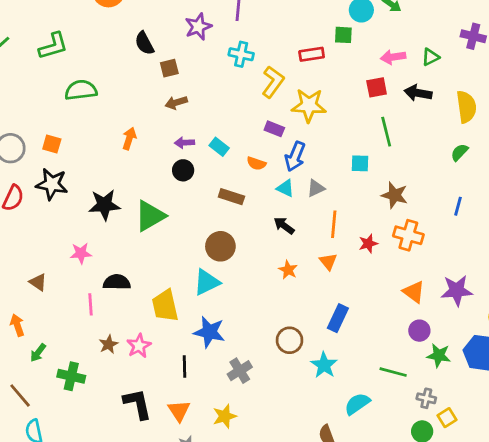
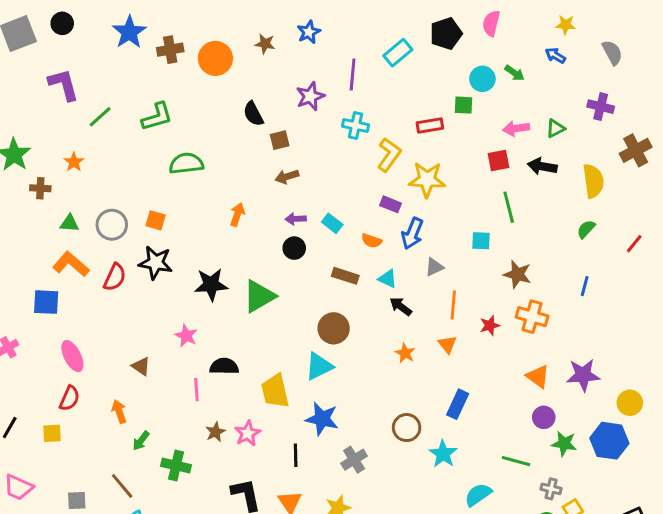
cyan triangle: (285, 188) -> (388, 279), moved
pink star: (81, 253) -> (186, 336), turned 30

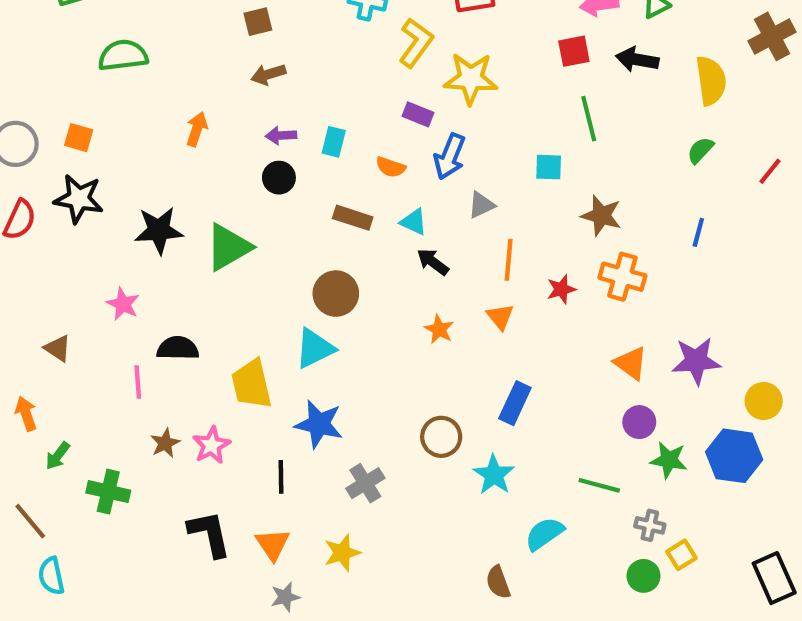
cyan rectangle: (332, 223) -> (334, 142), turned 66

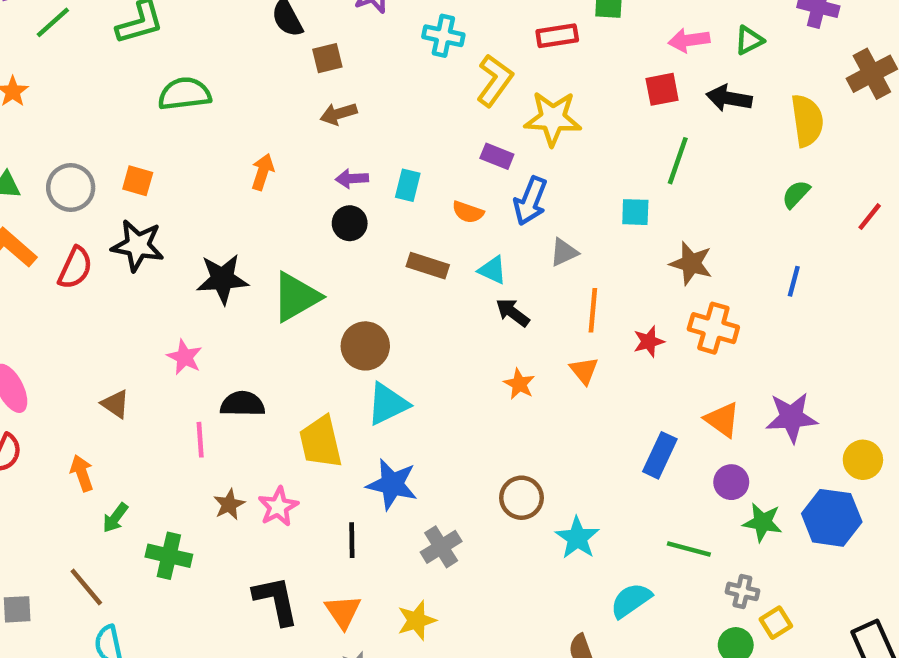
green line: (589, 119) -> (678, 161), turned 33
brown circle: (336, 294) -> (365, 346), moved
blue rectangle: (515, 403) -> (660, 455), moved

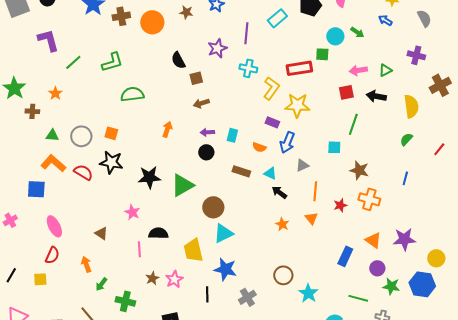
red rectangle: (557, 36) -> (299, 68), size x1.4
red semicircle: (75, 268) -> (83, 172), turned -84

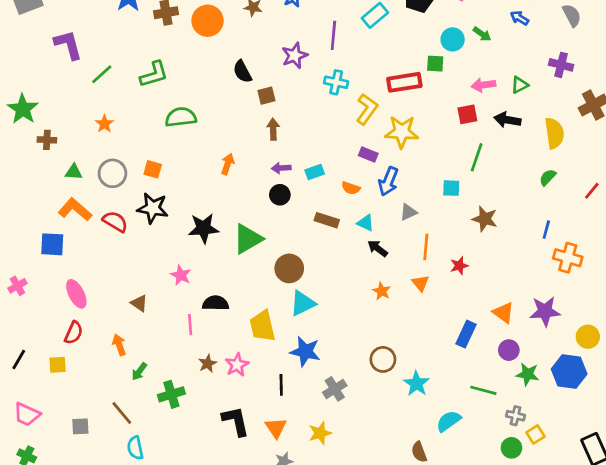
orange star: (55, 93) -> (104, 124), moved
brown arrow: (201, 103) -> (273, 129), turned 105
cyan rectangle: (232, 135) -> (315, 172), turned 56
orange cross: (369, 199) -> (568, 258), moved
green cross: (125, 301) -> (171, 394), turned -30

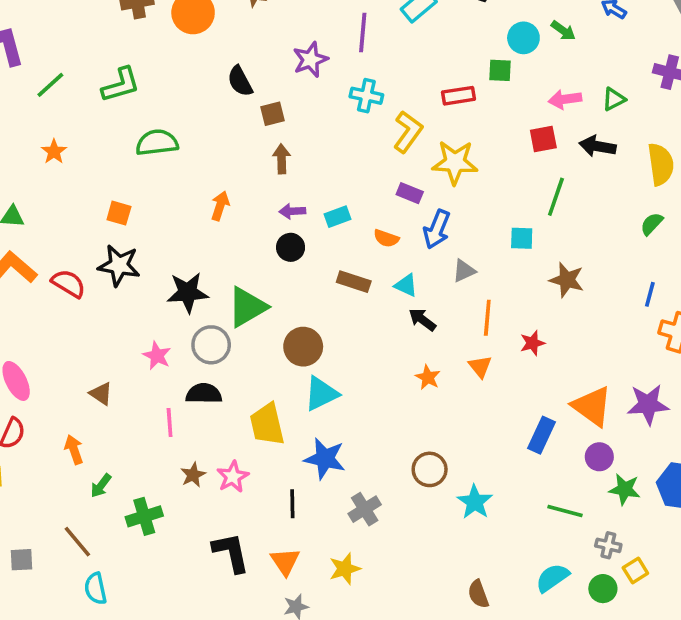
red rectangle: (404, 82) -> (458, 96), size x0.7
gray circle: (112, 173) -> (211, 345), moved
orange triangle: (503, 313) -> (592, 406), size x1.4
cyan semicircle: (449, 421) -> (552, 578), moved

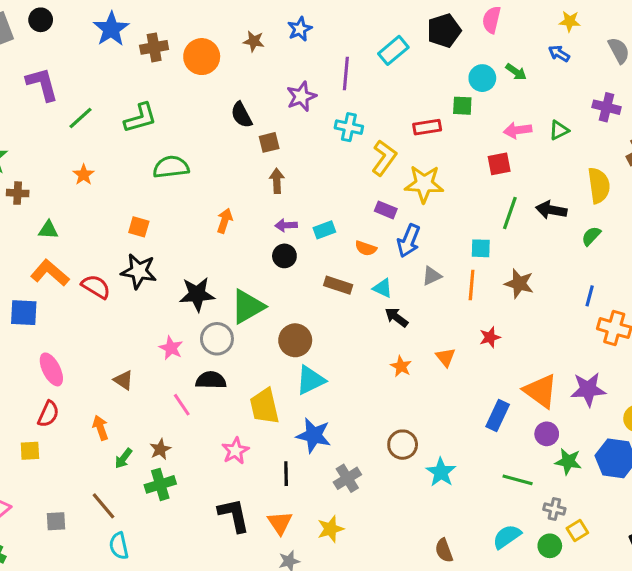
black arrow: (598, 146) -> (551, 210), moved
orange line: (487, 318) -> (472, 285), moved
pink line: (170, 422) -> (182, 405), turned -30
brown star: (193, 475) -> (160, 449), moved

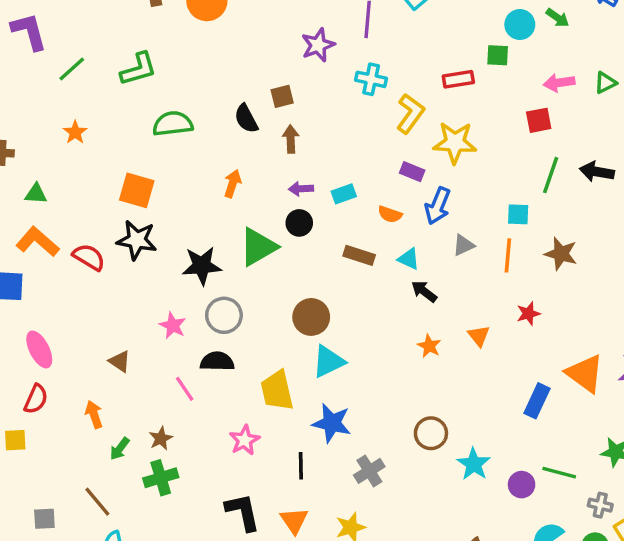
black semicircle: (242, 115) -> (246, 119), moved
orange square: (139, 227) -> (137, 190), size x1.5
green triangle: (248, 307) -> (258, 247), moved
purple circle: (547, 434) -> (522, 485), moved

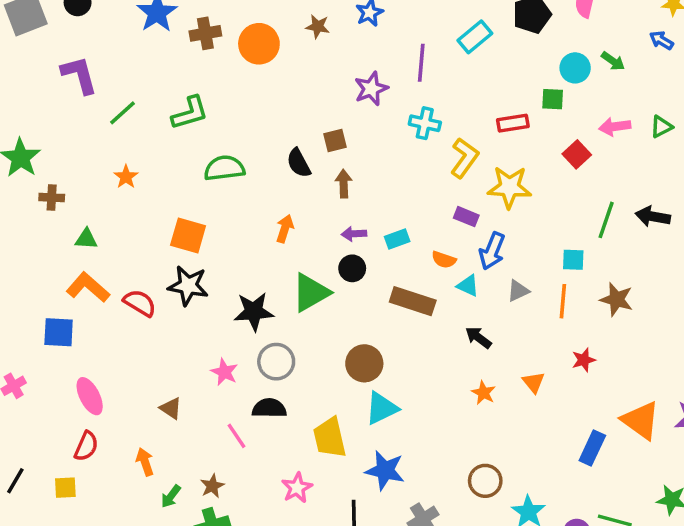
red square: (539, 120) -> (577, 154), moved, turned -32
brown rectangle: (359, 255) -> (413, 301), size x1.4
cyan triangle: (409, 259) -> (468, 286), moved

